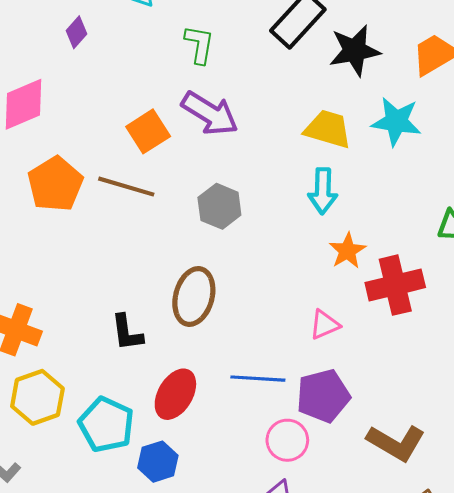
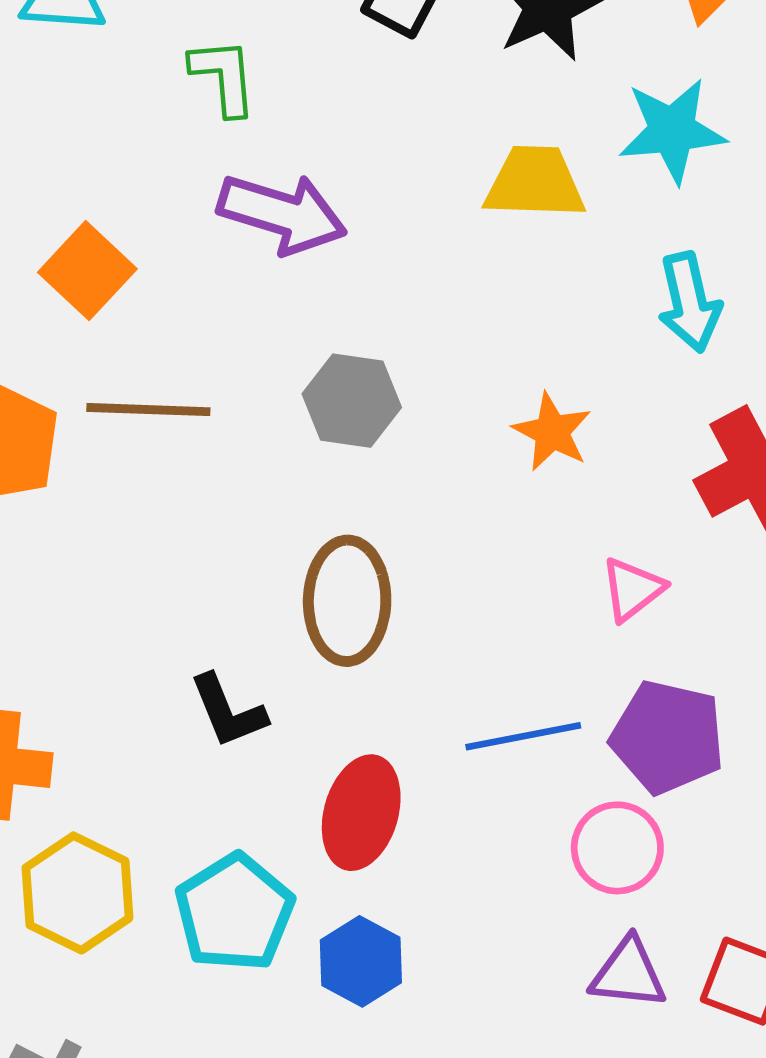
orange square: (148, 131) -> (87, 271), moved
cyan arrow: (323, 191) -> (689, 302), moved
orange star: (347, 251) -> (552, 432), moved
purple pentagon: (323, 396) -> (668, 737), turned -30
cyan pentagon: (106, 425) -> (235, 912), turned 30

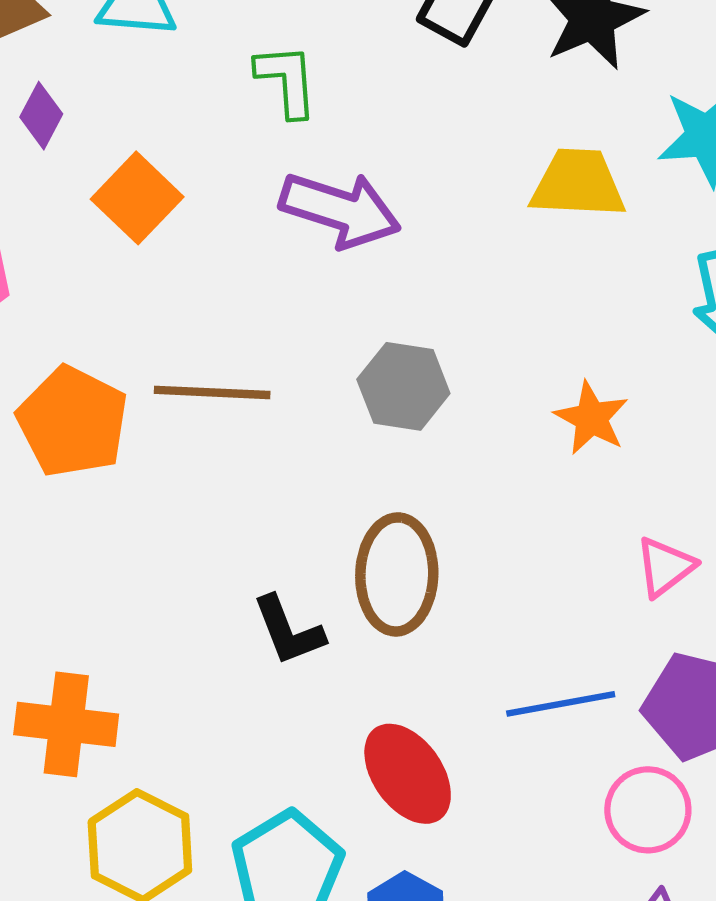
orange square: (87, 271) -> (137, 198), moved
black L-shape: (228, 711) -> (288, 631), moved
red ellipse: (361, 813) -> (408, 774), turned -52

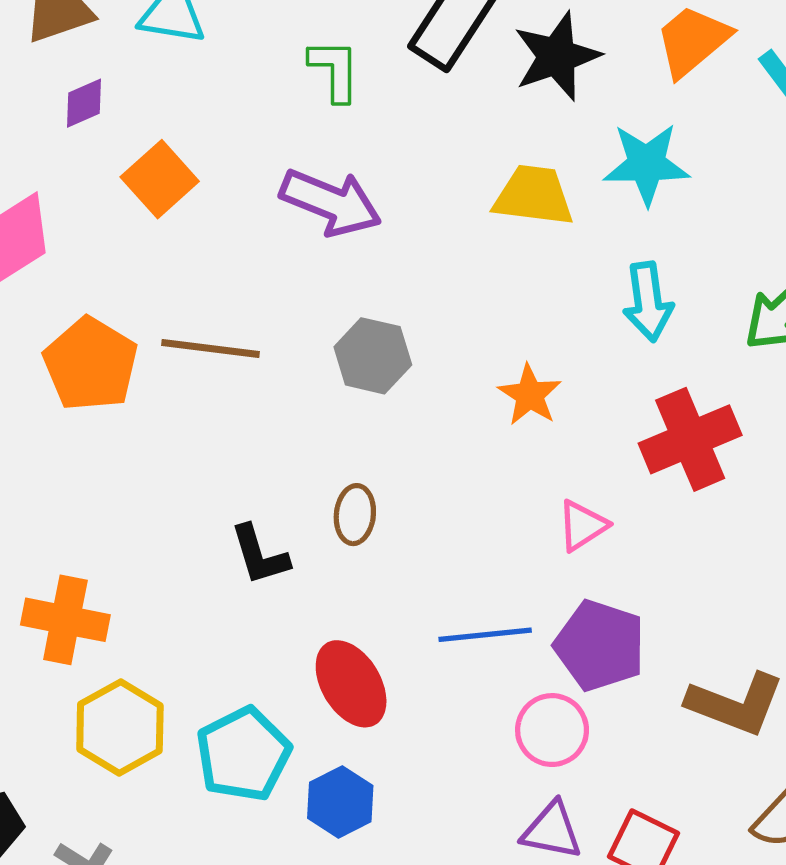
green L-shape: (287, 80) -> (334, 70), moved
purple diamond: (41, 116) -> (84, 103), turned 34
brown ellipse: (397, 574) -> (355, 515), size x0.6

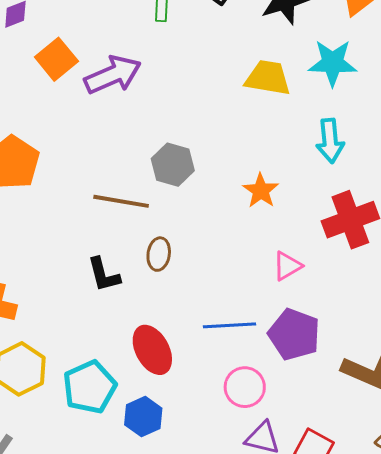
purple arrow: (331, 202) -> (113, 75), moved, turned -48
brown line: (211, 349) -> (121, 201), moved
pink circle: (552, 730) -> (245, 387), moved

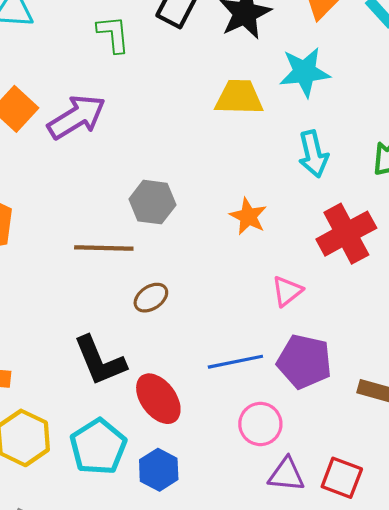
brown ellipse: (159, 254) -> (151, 298), turned 56
black L-shape: (104, 275) -> (100, 361), moved, size x1.4

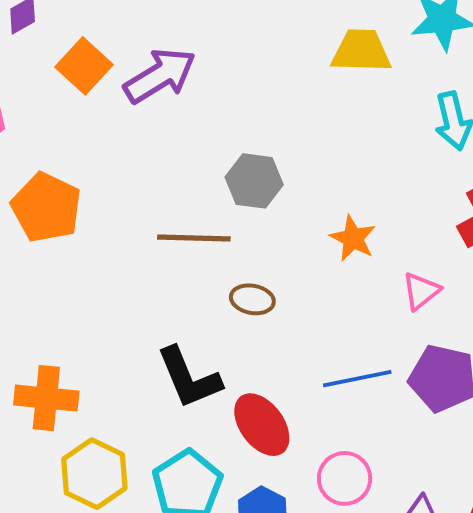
orange star: (248, 216) -> (353, 238), moved
brown ellipse: (151, 298) -> (252, 299), turned 44
pink circle: (260, 424) -> (345, 478), moved

